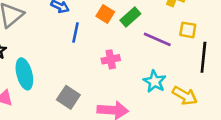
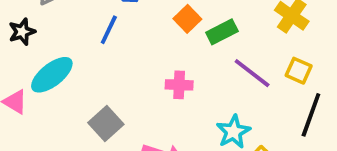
blue line: (76, 33) -> (109, 30), moved
cyan ellipse: (24, 74) -> (52, 75), turned 52

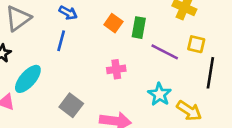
green rectangle: (222, 32) -> (139, 28), turned -42

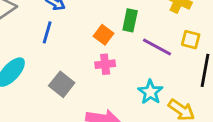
orange square: (113, 23) -> (103, 35), moved
gray square: (71, 105) -> (62, 84), moved

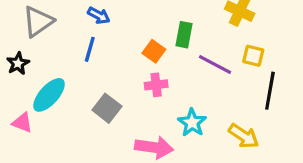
cyan star: (150, 92) -> (192, 123), moved

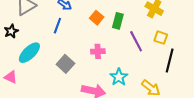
orange square: (154, 51) -> (97, 18), moved
purple line: (215, 65) -> (136, 41), turned 30
pink triangle: (22, 123) -> (11, 77), moved

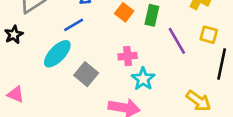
blue line: (57, 26) -> (74, 25), turned 42
cyan ellipse: (29, 53) -> (57, 54), moved
cyan star: (119, 77) -> (143, 79), moved

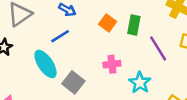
cyan ellipse: (57, 54) -> (46, 64), turned -76
cyan star: (143, 79) -> (140, 83), moved

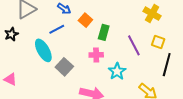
orange square: (108, 23) -> (85, 20), moved
green rectangle: (134, 25) -> (104, 32), moved

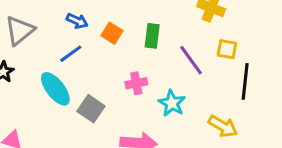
green rectangle: (104, 32) -> (152, 36), moved

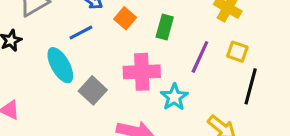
purple line: (191, 60) -> (200, 57), turned 52
pink cross: (136, 83) -> (142, 72), size x1.6

